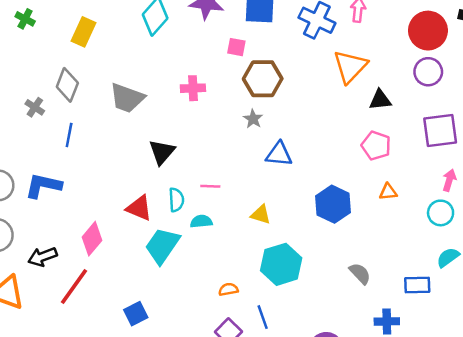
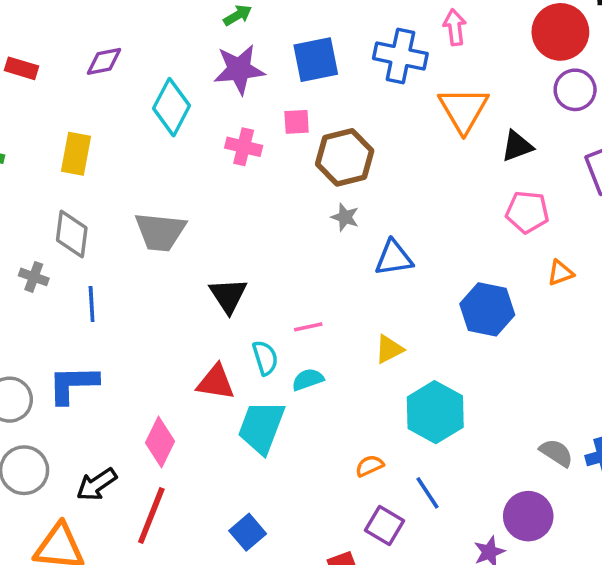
pink cross: (193, 88) -> (244, 147), moved, turned 30
yellow triangle: (261, 215) -> (389, 349), turned -30
gray semicircle: (360, 273) -> (556, 453), moved

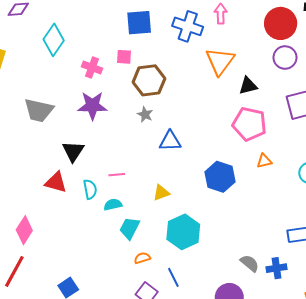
purple star: (239, 69) -> (92, 106), moved
pink pentagon: (527, 212) -> (249, 124), size x1.4
red triangle: (216, 382) -> (56, 182), moved
cyan trapezoid: (261, 427) -> (130, 228), moved, size x0.7

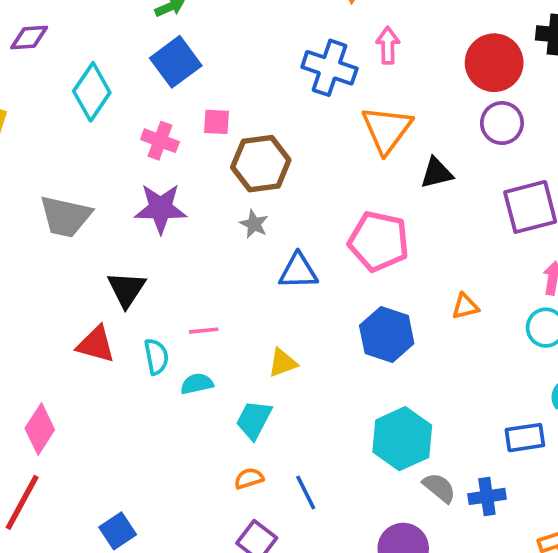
blue square: (139, 23) -> (176, 62), moved, turned -32
pink pentagon: (249, 124) -> (379, 241), moved
cyan trapezoid: (130, 228) -> (254, 420), moved
cyan hexagon: (183, 232) -> (402, 439), moved
blue line: (173, 277) -> (306, 493), moved

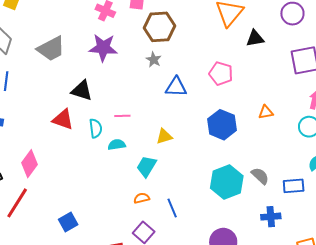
gray trapezoid: (65, 216) -> (51, 49), turned -44
pink pentagon: (379, 241) -> (221, 74), size x0.7
black triangle: (126, 289) -> (82, 91), turned -50
gray semicircle: (439, 488) -> (260, 176), moved

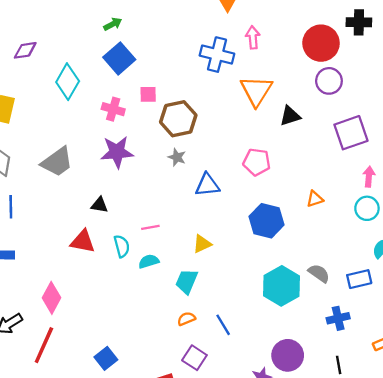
black triangle: (82, 91) -> (99, 205), size x0.7

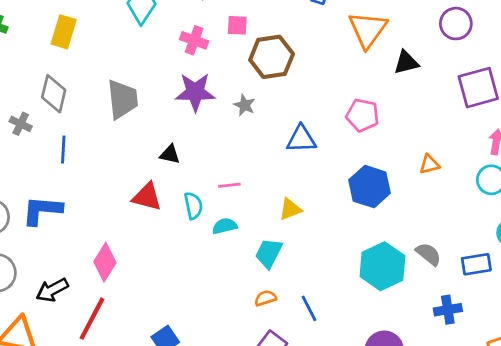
gray star: (177, 157) -> (245, 105), moved
gray trapezoid: (57, 162) -> (122, 99), turned -64

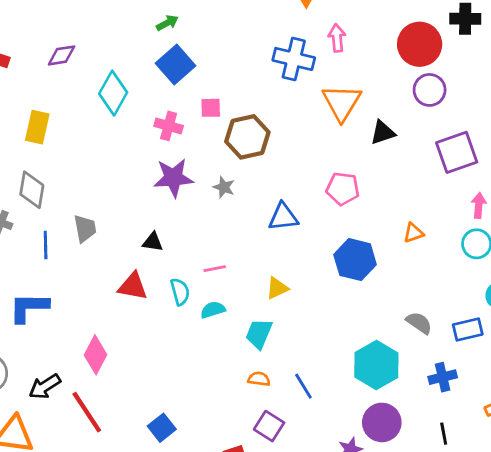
gray trapezoid: (122, 99) -> (85, 229), moved, size x0.7
cyan hexagon: (382, 266) -> (376, 365), moved
orange semicircle: (265, 298) -> (259, 379), turned 30
red line: (92, 319) -> (87, 412), turned -57

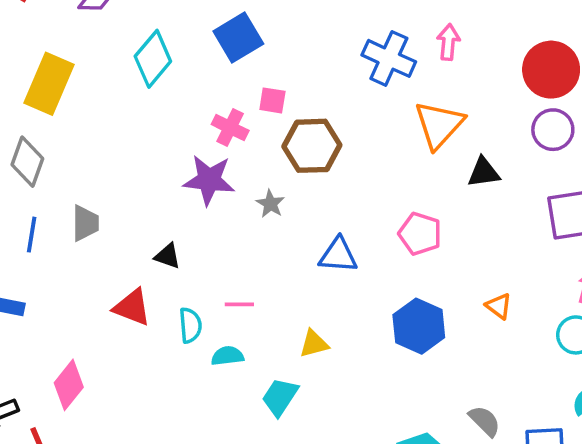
pink cross: (169, 126) -> (230, 127), moved
yellow rectangle: (37, 127) -> (49, 84), size x1.4
orange triangle: (413, 233) -> (499, 306), turned 45

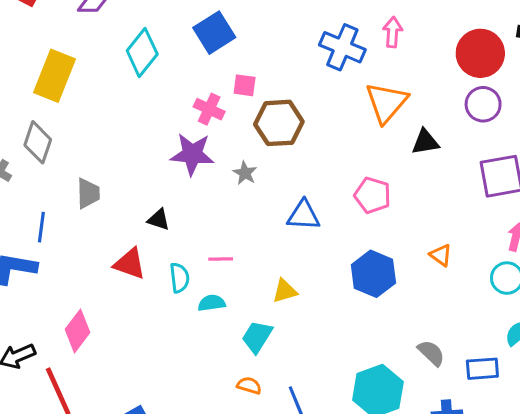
blue line: (32, 235) -> (41, 227), moved

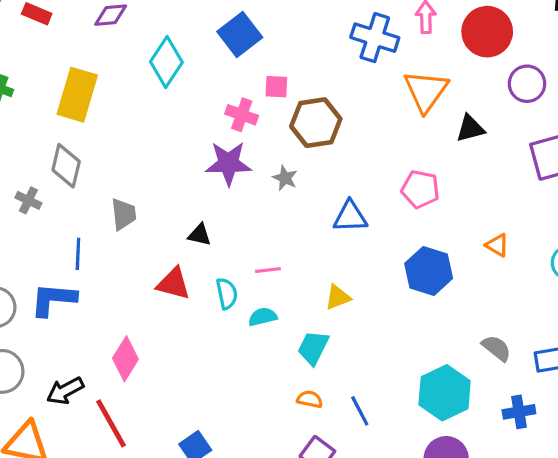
red circle: (480, 53) -> (487, 32), moved

